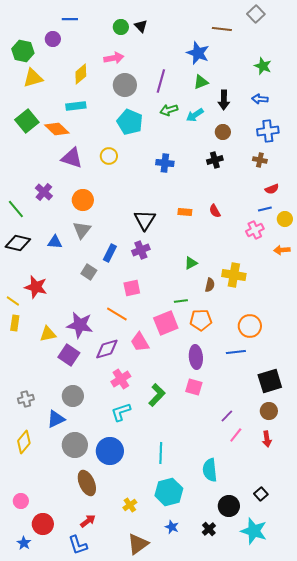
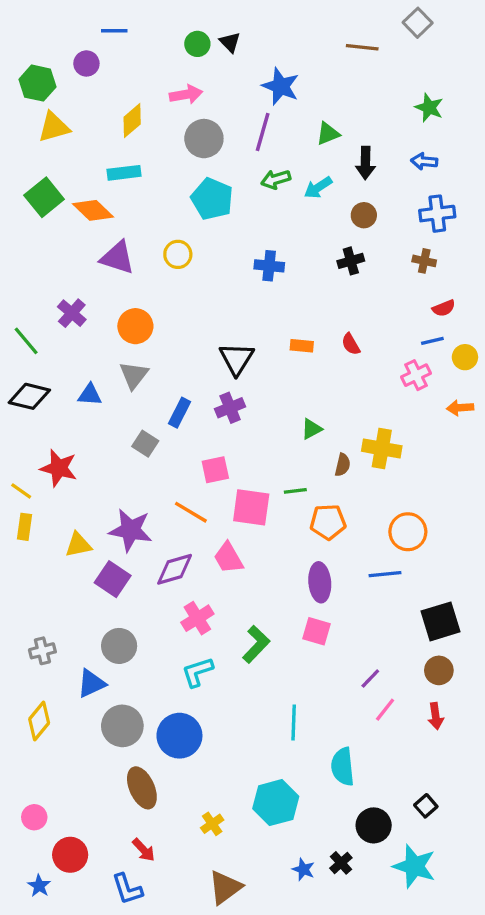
blue star: (198, 53) -> (281, 86), moved
pink square: (166, 323) -> (251, 507), moved, turned 30
cyan line: (161, 453) -> (294, 723), moved
red arrow: (88, 521) -> (144, 850), turned 84
blue star: (172, 527) -> (303, 869), moved

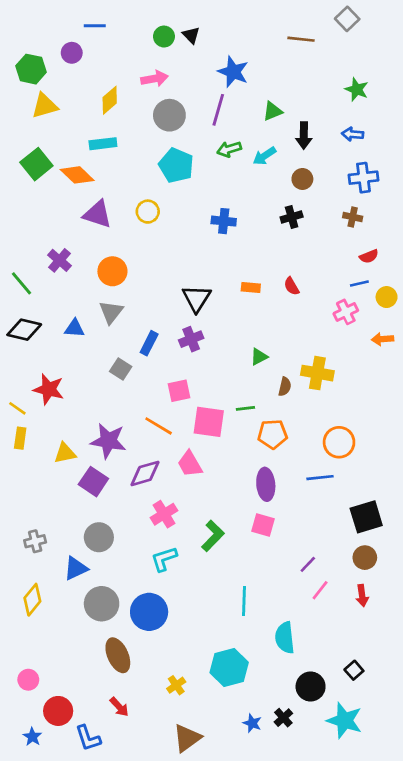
blue L-shape: (127, 889) -> (88, 738), moved

